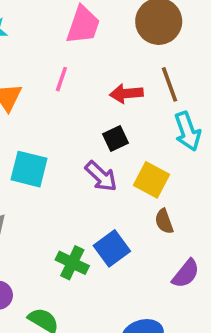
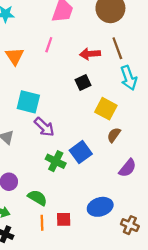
purple arrow: (101, 176) -> (44, 127), moved
brown semicircle: (164, 221) -> (114, 135), turned 56

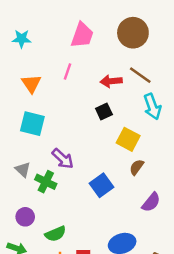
brown line: (117, 48) -> (140, 75), turned -35
cyan square: (28, 102) -> (32, 124), moved
green cross: (56, 161) -> (46, 182), moved
green semicircle: (37, 198) -> (55, 234), turned 126

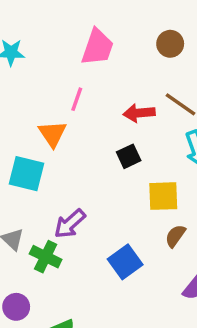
brown circle: (133, 33) -> (170, 44), size x0.6
orange triangle: (31, 84) -> (53, 134), moved
yellow square: (128, 139) -> (163, 196), turned -30
purple arrow: (63, 159) -> (70, 224), turned 95

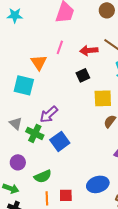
pink line: (77, 99) -> (60, 47), moved
blue square: (125, 262) -> (60, 141), moved

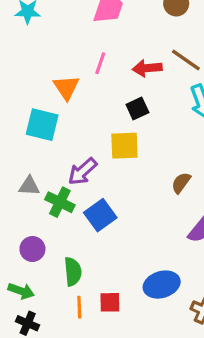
yellow square: (103, 98) -> (124, 146), moved
gray triangle: (16, 123) -> (29, 186), turned -40
green semicircle: (43, 176) -> (73, 272), turned -72

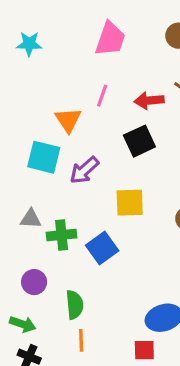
black square: (137, 108) -> (139, 141), size x1.4
yellow square: (124, 146) -> (130, 203), moved
purple arrow: (82, 171) -> (84, 170), moved
green cross: (60, 202) -> (62, 235), turned -32
red square: (110, 302) -> (144, 350), moved

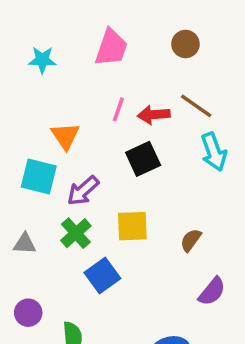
cyan star: (29, 44) -> (42, 60), moved
pink line: (102, 96) -> (118, 109), moved
green cross: (62, 235) -> (76, 233), moved, turned -36

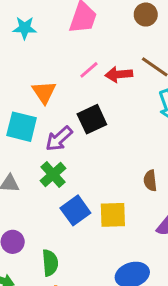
pink line: (118, 109) -> (89, 70), turned 30
black square: (143, 159) -> (92, 119), moved
yellow square: (132, 226) -> (113, 215), moved
brown semicircle: (191, 240) -> (150, 181), turned -42

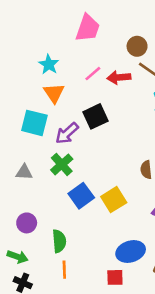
brown circle: (146, 15) -> (137, 46), moved
cyan star: (25, 28) -> (49, 64), moved, turned 30
yellow square: (113, 215) -> (114, 200), turned -30

